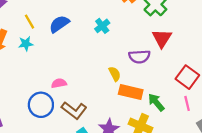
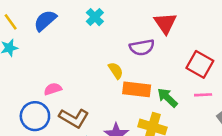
pink line: (187, 103) -> (203, 95), turned -72

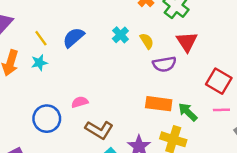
yellow semicircle: (116, 71) -> (147, 41), moved
blue circle: (35, 116) -> (47, 119), moved

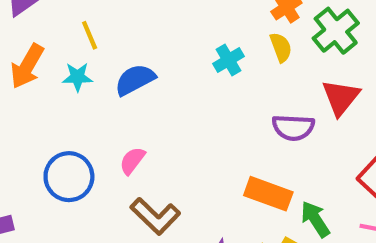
blue semicircle: (74, 37) -> (135, 80), moved
yellow semicircle: (147, 41) -> (281, 47), moved
pink semicircle: (80, 102) -> (132, 161), turned -49

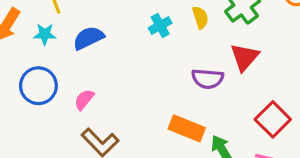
blue circle: (69, 177) -> (38, 86), moved

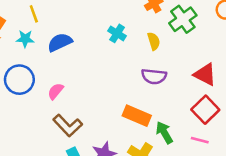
yellow semicircle: (200, 17) -> (154, 41), moved
cyan cross: (160, 26) -> (117, 33), turned -30
red triangle: (244, 57) -> (205, 74), moved, turned -45

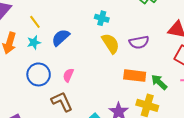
yellow semicircle: (154, 41) -> (111, 43), moved, size x1.5
brown L-shape: (68, 125) -> (62, 102), moved, turned -145

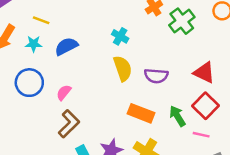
yellow line: (35, 22) -> (41, 20), turned -48
green arrow: (159, 82) -> (177, 116), moved
brown L-shape: (62, 102) -> (69, 124), moved, turned 55

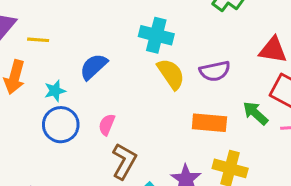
yellow line: (41, 20) -> (38, 40), moved
cyan cross: (120, 36) -> (156, 35), size x1.5
cyan star: (34, 44) -> (55, 91), moved

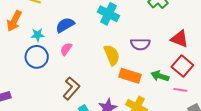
yellow semicircle: (171, 74) -> (112, 55), moved
green arrow: (255, 113) -> (160, 76), turned -36
pink semicircle: (107, 125) -> (66, 49), moved

